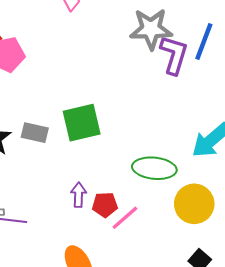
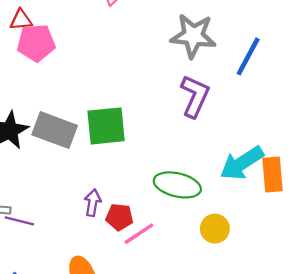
purple L-shape: (174, 55) -> (195, 96), moved
gray rectangle: (35, 133) -> (55, 130), size x1.5
yellow circle: (194, 204) -> (215, 229), size x0.7

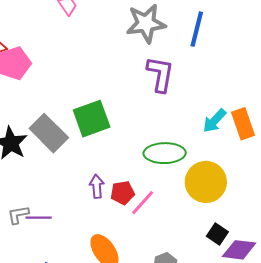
gray rectangle: (55, 130) -> (49, 133), turned 39
cyan arrow: (242, 163) -> (214, 121), size x0.7
yellow circle: (215, 229) -> (206, 182), size x1.6

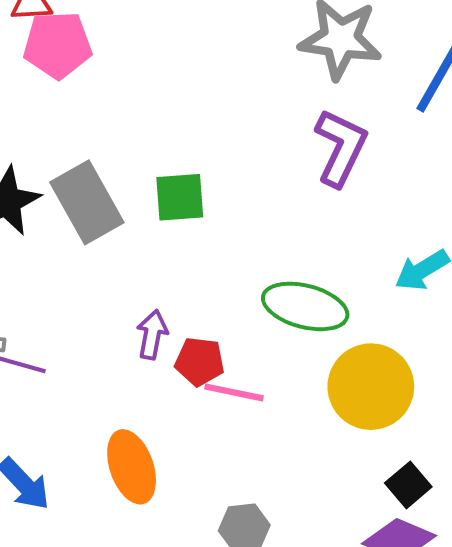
green square: (92, 119) -> (180, 197), size x0.7
pink line: (143, 203) -> (234, 392), turned 44
black square: (217, 234) -> (408, 485), moved

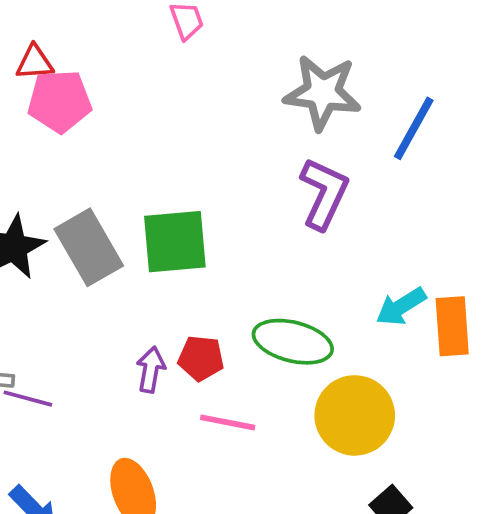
green square: (180, 197) -> (175, 242), size x1.4
red pentagon: (200, 362) -> (201, 358), moved

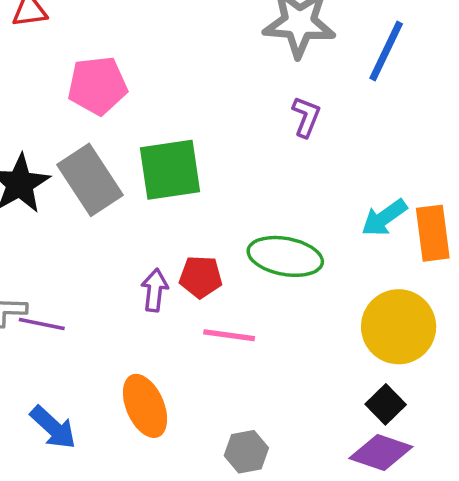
pink pentagon: (60, 101) -> (97, 86), moved
purple L-shape: (324, 194) -> (306, 117), size x0.6
yellow circle: (355, 415) -> (399, 327), moved

